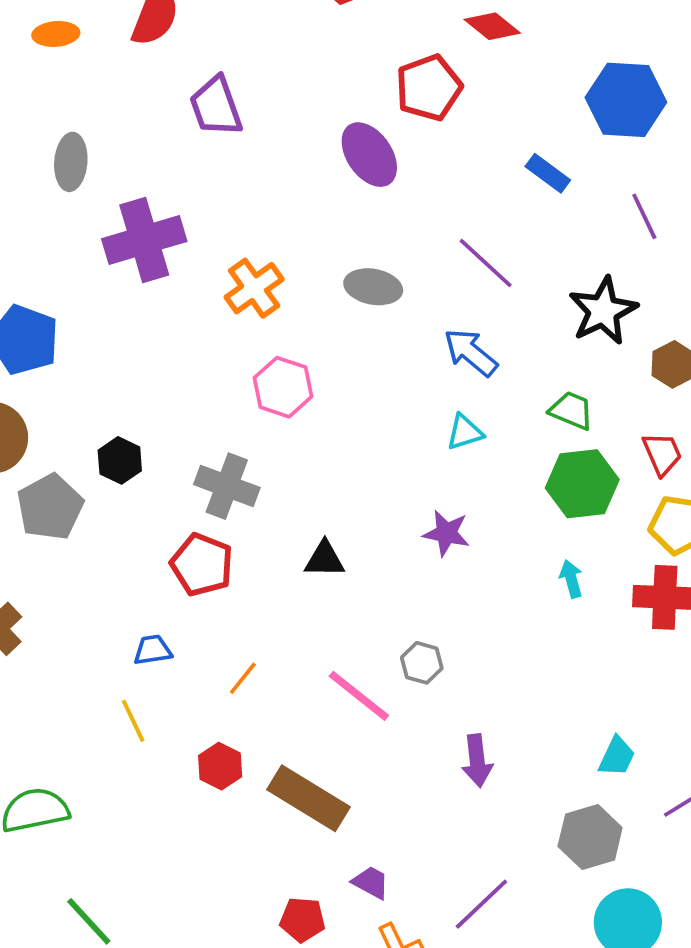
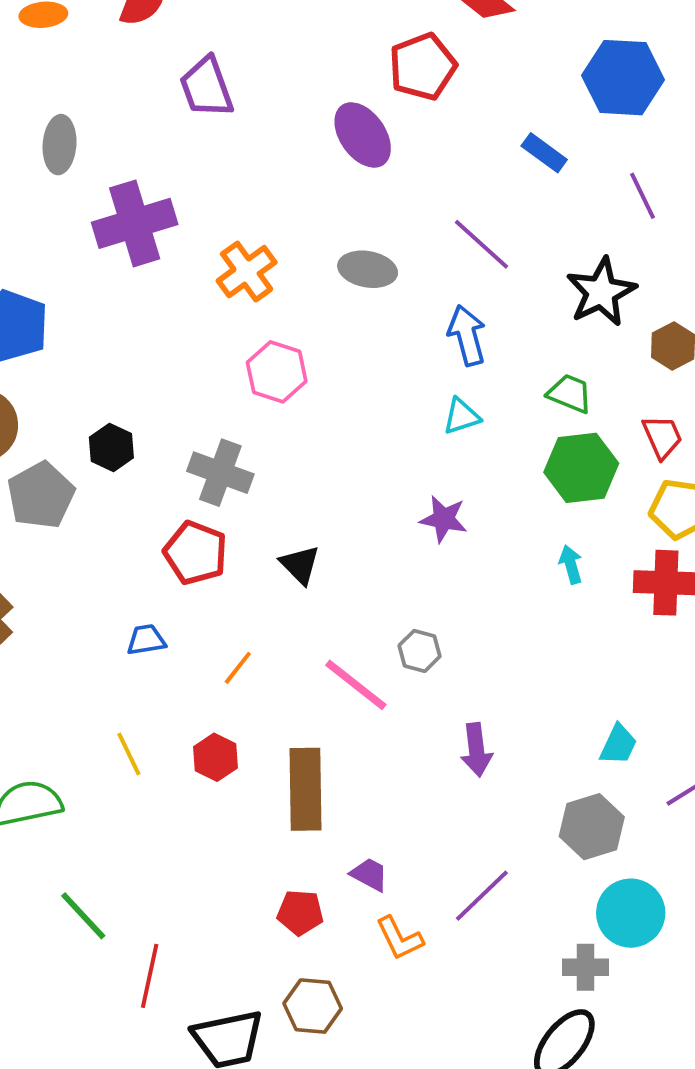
blue arrow: (471, 352) -> (467, 335), turned 36
black triangle: (325, 559) -> (300, 565), moved, turned 45
yellow line: (133, 721) -> (129, 754), moved
brown rectangle: (309, 798) -> (305, 789), turned 58

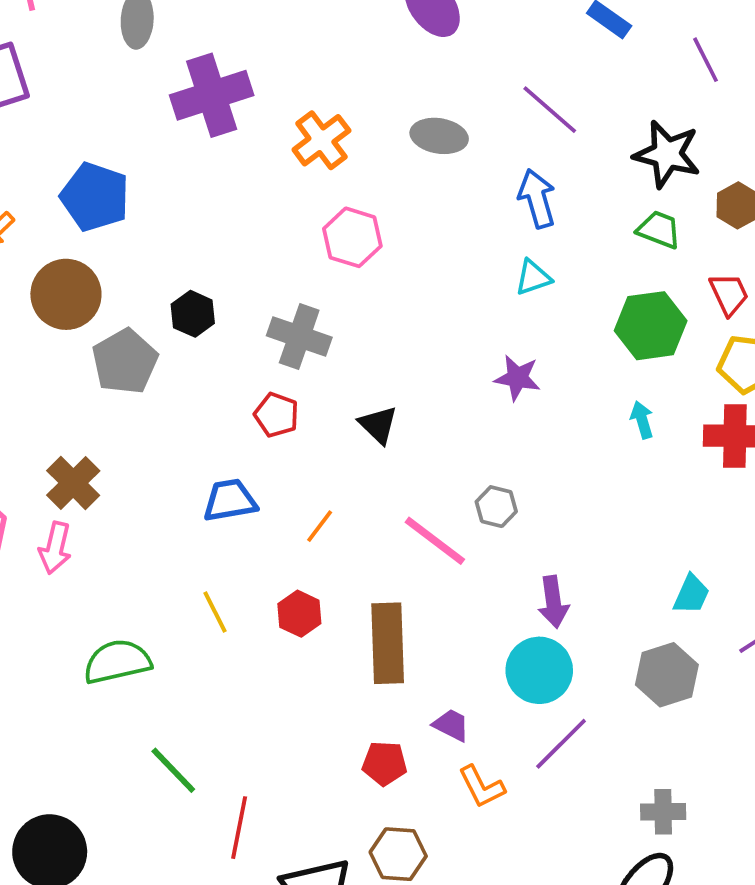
black star: (601, 292) -> (667, 154), turned -30
green trapezoid: (570, 394) -> (659, 230), moved
red pentagon: (196, 553) -> (276, 415), size x0.7
blue trapezoid: (146, 640) -> (230, 500), size x1.4
cyan circle: (631, 913) -> (539, 670), moved

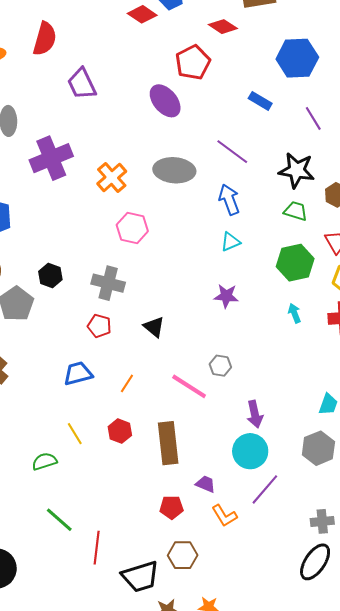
gray ellipse: (439, 136) -> (174, 170), size x1.4
green semicircle: (117, 662) -> (44, 461), moved, size x0.7

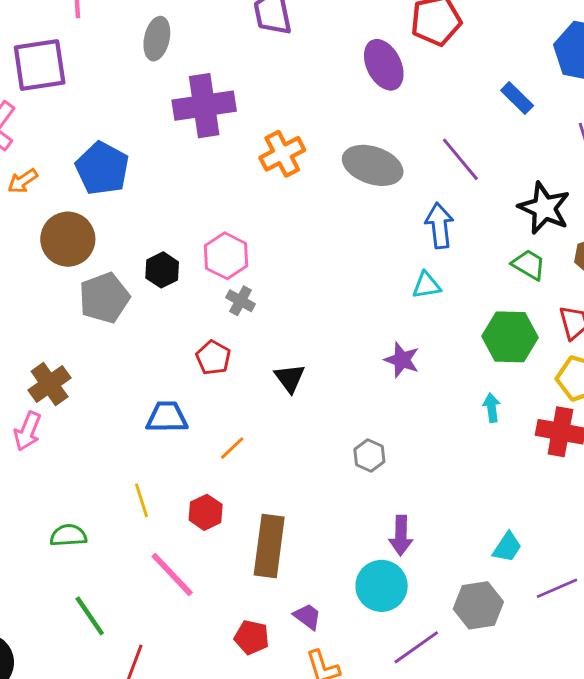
pink hexagon: (132, 228) -> (226, 256), moved
gray cross: (108, 283) -> (241, 301), size x0.6
pink line: (189, 386) -> (172, 574), moved
green semicircle: (44, 461) -> (68, 535), moved
purple line: (265, 489) -> (416, 647), moved

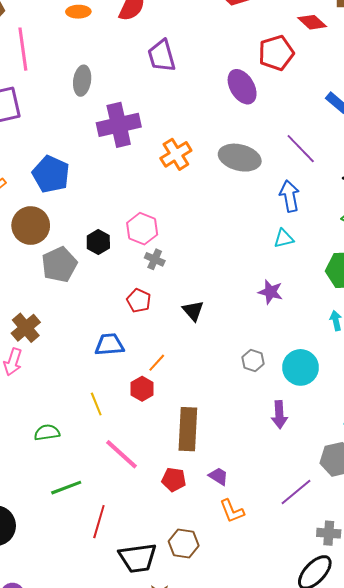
red hexagon: (206, 512) -> (142, 389), moved
cyan circle: (382, 586) -> (300, 367), moved
green line: (90, 616) -> (66, 488), turned -72
red pentagon: (252, 637) -> (174, 479), moved

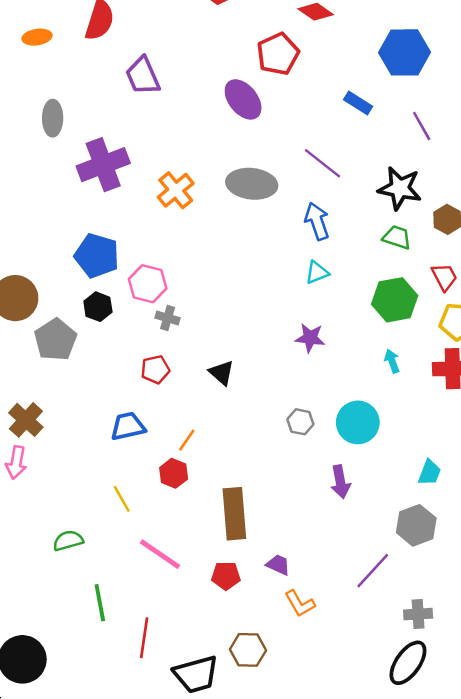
blue pentagon: (51, 174) -> (97, 256), moved
red pentagon: (139, 301) -> (155, 369), turned -30
green line: (66, 488) -> (100, 603), turned -72

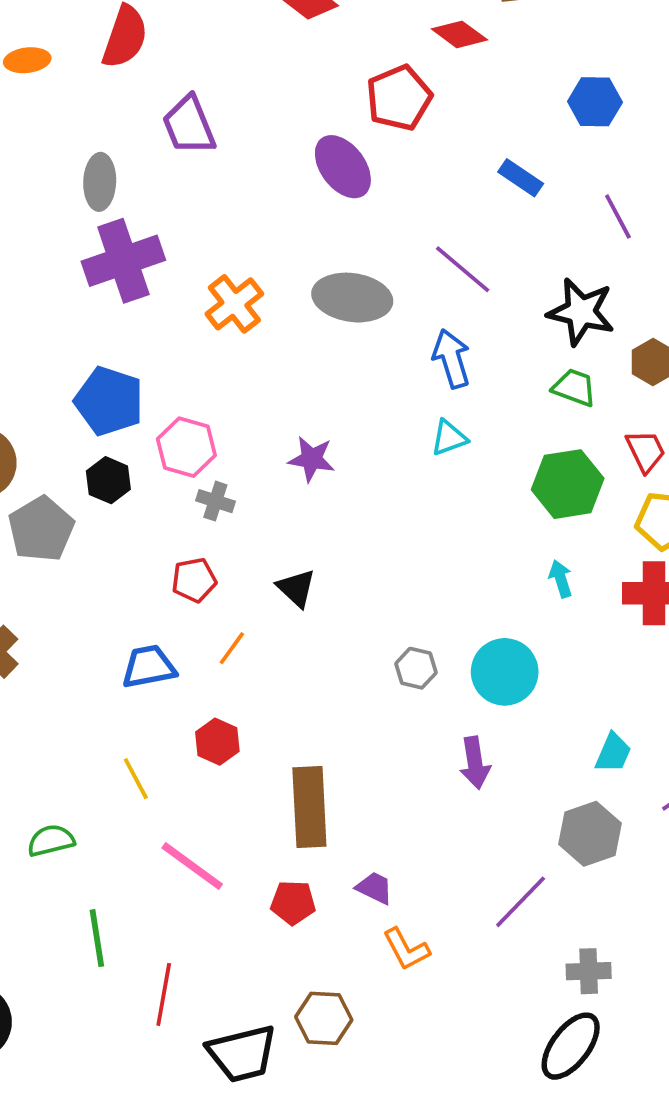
blue hexagon: (405, 52) -> (595, 102), size x0.7
gray ellipse: (53, 118) -> (100, 182), moved
purple star: (310, 338) -> (312, 459), moved
orange line: (187, 440) -> (232, 648), moved

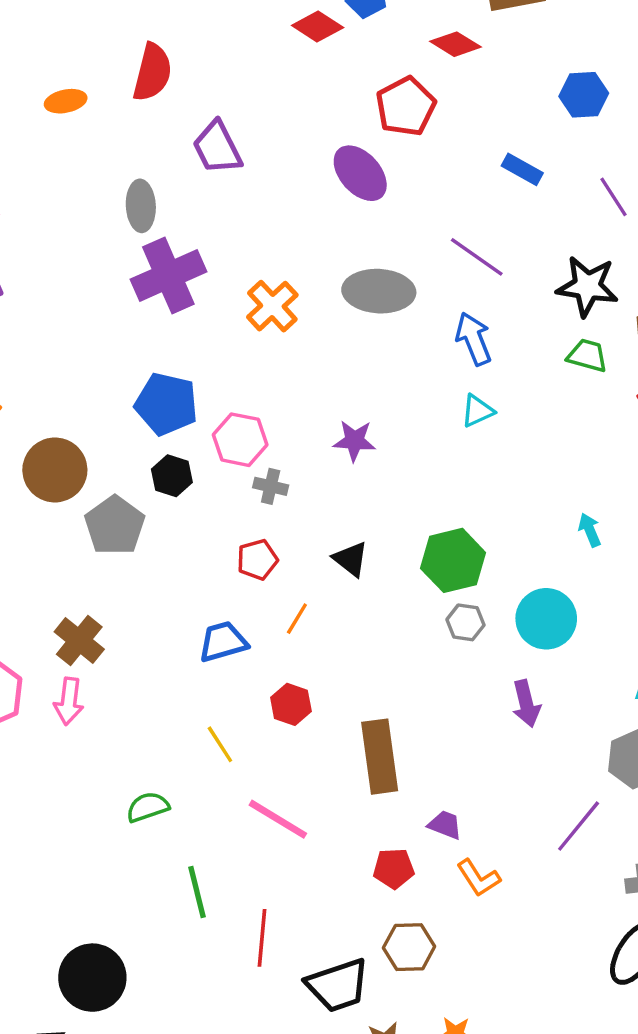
green hexagon: (568, 484) -> (453, 560), moved
red pentagon: (293, 902) -> (394, 868), moved

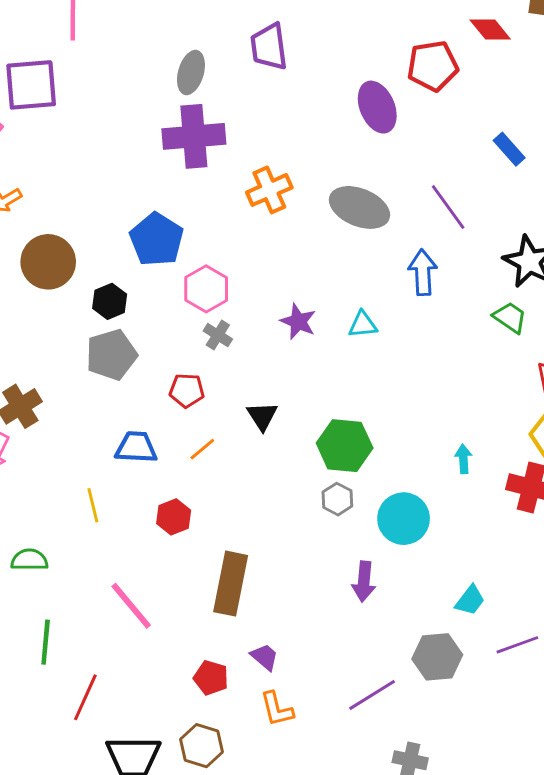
cyan triangle: (477, 411) -> (363, 325), moved
black hexagon: (172, 476) -> (110, 301), moved
gray pentagon: (115, 525) -> (111, 355), moved
yellow line: (220, 744) -> (93, 505), moved

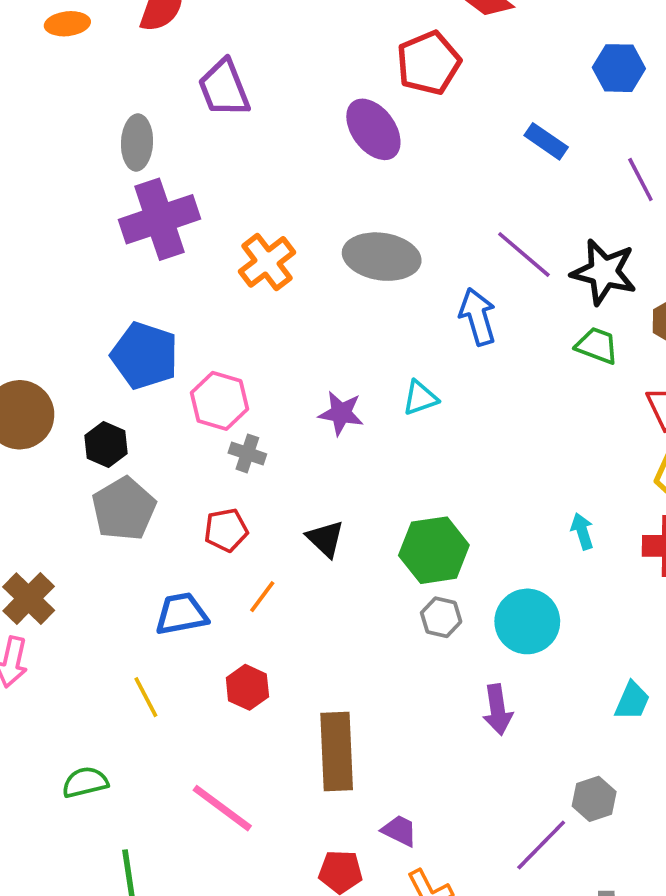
purple line: (448, 207) -> (524, 255), moved
gray hexagon: (437, 657) -> (594, 799), moved, size x0.7

